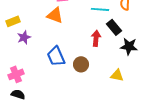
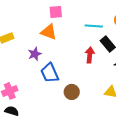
purple star: (24, 37) -> (35, 54), moved
brown circle: (81, 64) -> (72, 92), moved

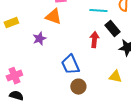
blue trapezoid: (50, 73) -> (70, 65), moved
brown circle: (72, 92) -> (78, 87), moved

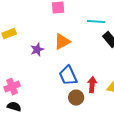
orange triangle: (53, 17) -> (62, 42), moved, turned -48
red arrow: (94, 40) -> (92, 85), moved

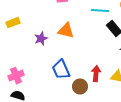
orange triangle: (62, 42) -> (66, 31), turned 42
blue trapezoid: (68, 76) -> (61, 70), moved

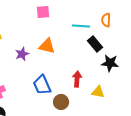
red arrow: (96, 74) -> (77, 79), moved

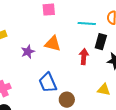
black rectangle: (95, 44) -> (101, 42), turned 56
red arrow: (77, 79) -> (84, 57), moved

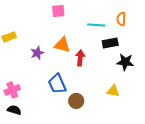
black rectangle: (101, 42) -> (110, 43), turned 63
red arrow: (84, 57) -> (80, 58), moved

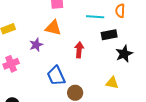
orange triangle: (62, 45) -> (53, 28), moved
black star: (125, 62) -> (124, 54), turned -30
pink cross: (12, 90) -> (11, 64), moved

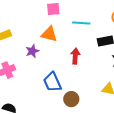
cyan line: (95, 17) -> (81, 23), moved

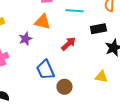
red arrow: (75, 56) -> (68, 44), turned 42

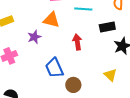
red arrow: (68, 44) -> (77, 42), turned -56
yellow triangle: (101, 77) -> (110, 75), turned 32

